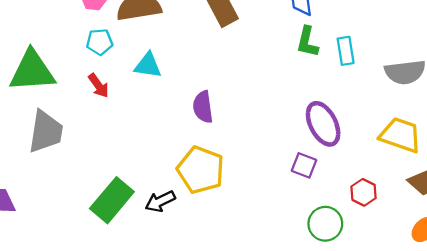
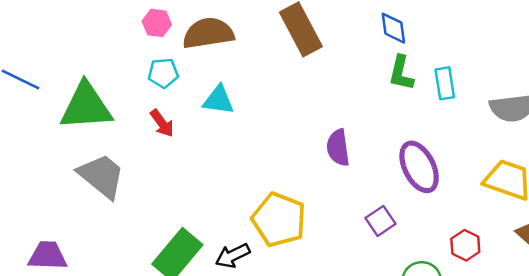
purple semicircle: (203, 107) -> (338, 148), moved
gray trapezoid: (46, 132) -> (102, 176), turned -60
purple square: (304, 165) -> (381, 221), moved, turned 35

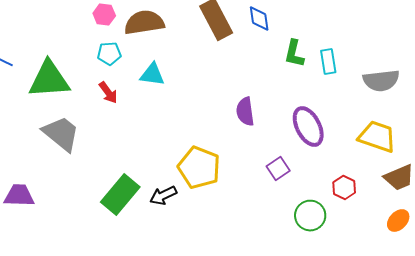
blue diamond: (393, 28) -> (259, 19), moved

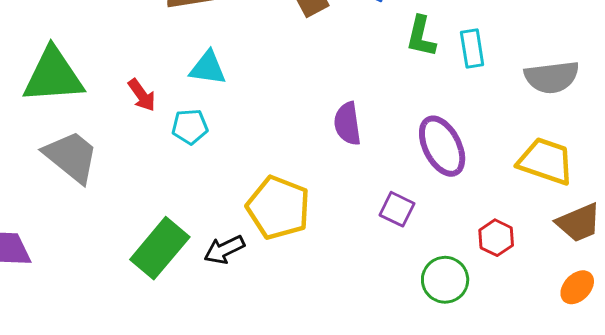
cyan pentagon: (109, 54) -> (190, 127), moved
purple square: (278, 169) -> (397, 209), turned -30

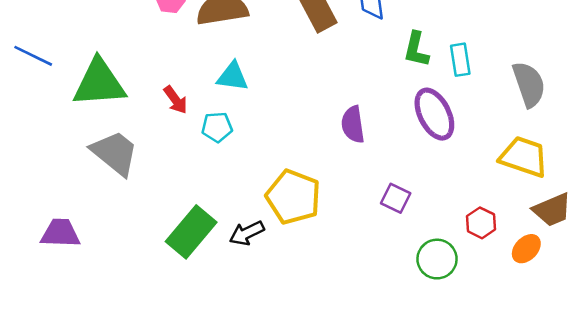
gray semicircle: (552, 77) -> (529, 84), turned -102
purple ellipse: (442, 146) -> (434, 114), moved
orange ellipse: (577, 287) -> (526, 249), moved

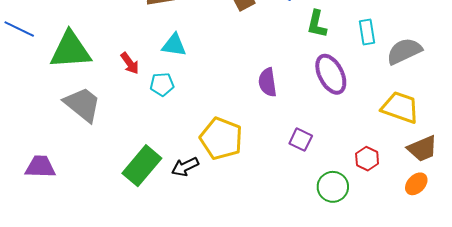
cyan rectangle: (460, 60) -> (367, 32), moved
gray semicircle: (529, 84) -> (404, 51), turned -96
orange ellipse: (526, 249) -> (416, 184), moved

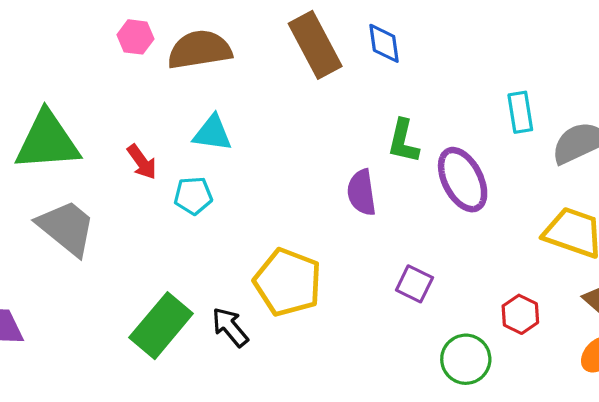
green L-shape: (317, 24) -> (403, 141), moved
black arrow: (185, 167) -> (230, 327), turned 76

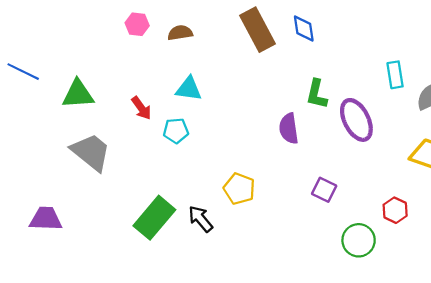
brown semicircle: (200, 50) -> (180, 33), size x0.6
green triangle: (47, 141) -> (78, 94), size x0.7
yellow pentagon: (288, 282) -> (239, 189), size x0.7

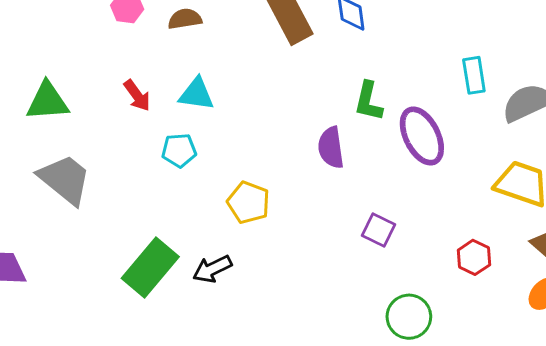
red arrow: (141, 108) -> (137, 96), moved
yellow pentagon: (239, 189) -> (248, 202), moved
black arrow: (201, 219) -> (212, 269), turned -76
green circle: (359, 240) -> (409, 317), moved

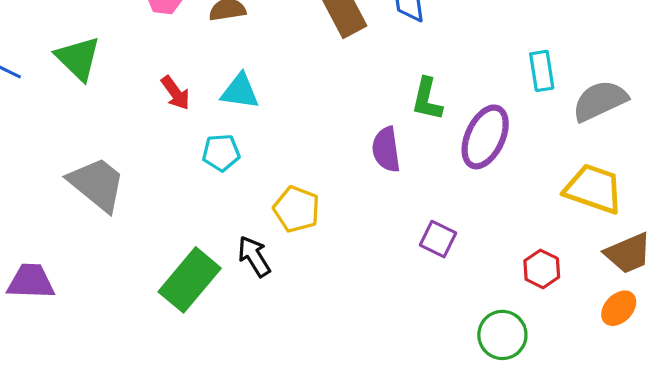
green triangle: (48, 101) -> (78, 58), moved, turned 48
purple ellipse: (422, 136) -> (485, 137), turned 52
black arrow: (212, 269) -> (254, 256), moved, turned 84
green circle: (409, 317) -> (502, 335), moved

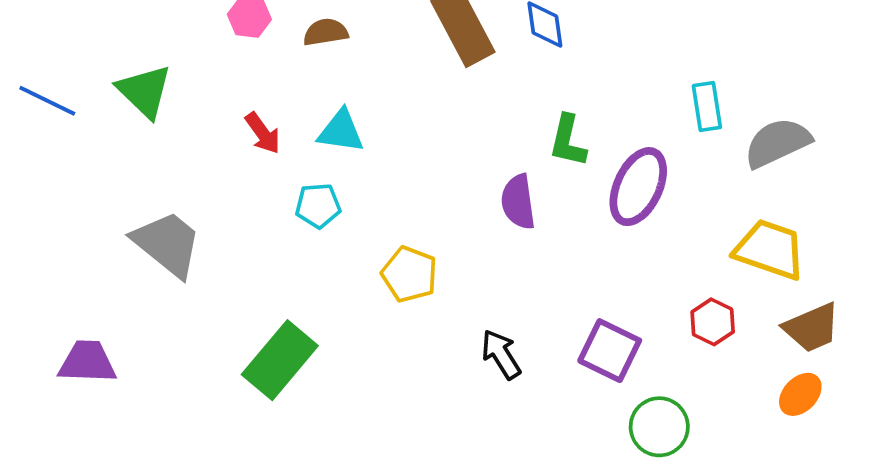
purple square: (438, 239) -> (610, 351), moved, size x1.4
black arrow: (254, 256) -> (501, 354), moved
red hexagon: (542, 269) -> (713, 322), moved

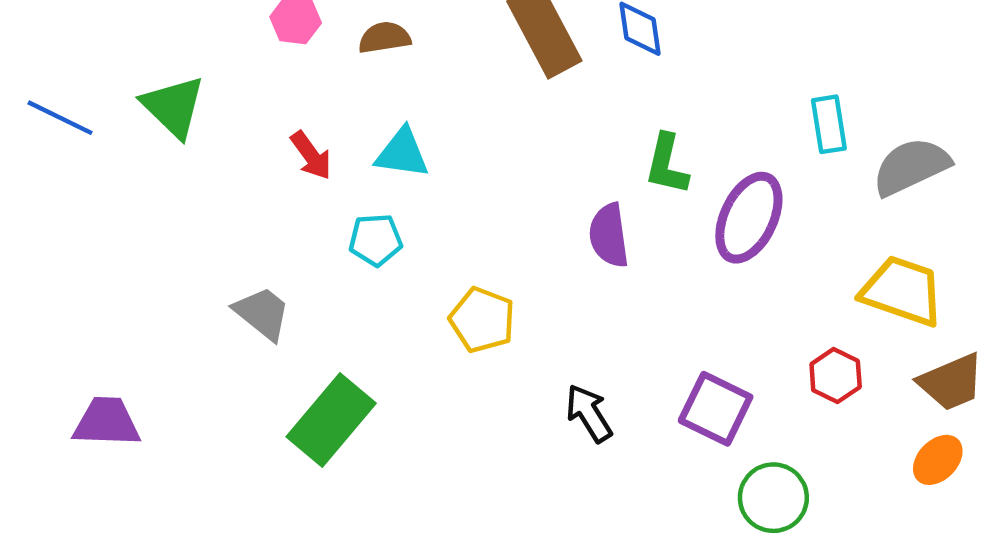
gray trapezoid: (167, 244) -> (262, 313), moved, size x0.7

